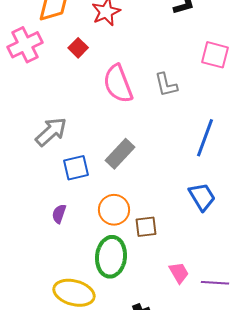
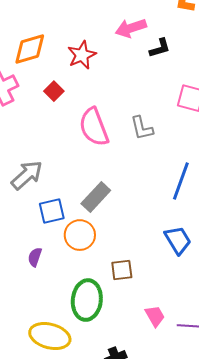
orange circle: (114, 210) -> (80, 235), moved

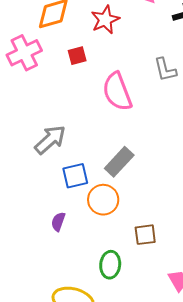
red square: (54, 91) -> (77, 56), turned 30
gray L-shape: (142, 128) -> (165, 70), moved
green ellipse: (87, 300) -> (110, 265), size x0.7

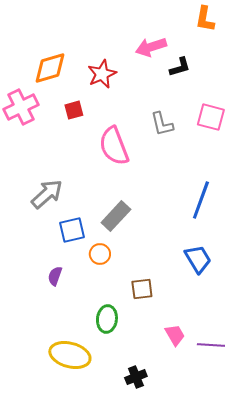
orange circle: (103, 200) -> (100, 254), size x0.7

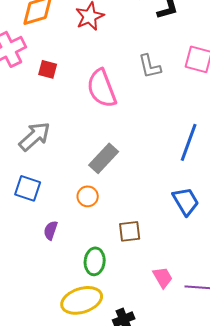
red square: (74, 110) -> (48, 69), moved, turned 30
blue square: (72, 230) -> (28, 188), moved, turned 32
purple semicircle: (55, 276) -> (51, 230), moved
yellow ellipse: (70, 355) -> (82, 300), moved, turned -33

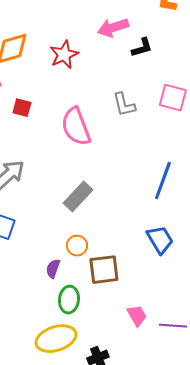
orange circle: (88, 196) -> (77, 246), moved
purple semicircle: (51, 230) -> (53, 269), moved
brown square: (130, 231) -> (104, 270), size x1.4

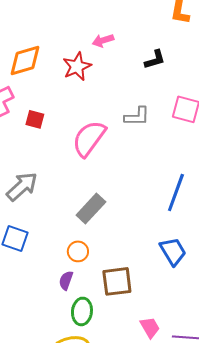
pink arrow: (113, 28) -> (103, 40), moved, size x0.7
gray L-shape: (124, 105) -> (137, 116), turned -76
pink semicircle: (76, 127) -> (89, 138), turned 57
orange circle: (77, 246) -> (78, 251), moved

